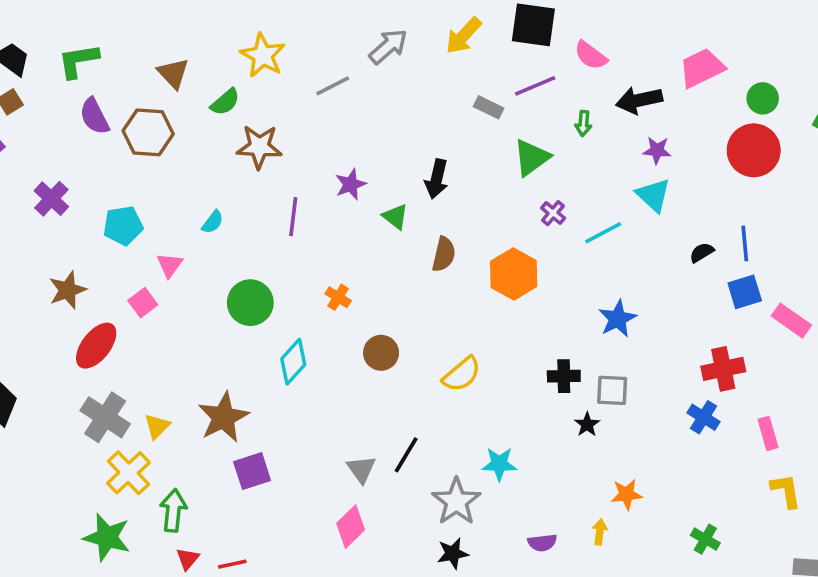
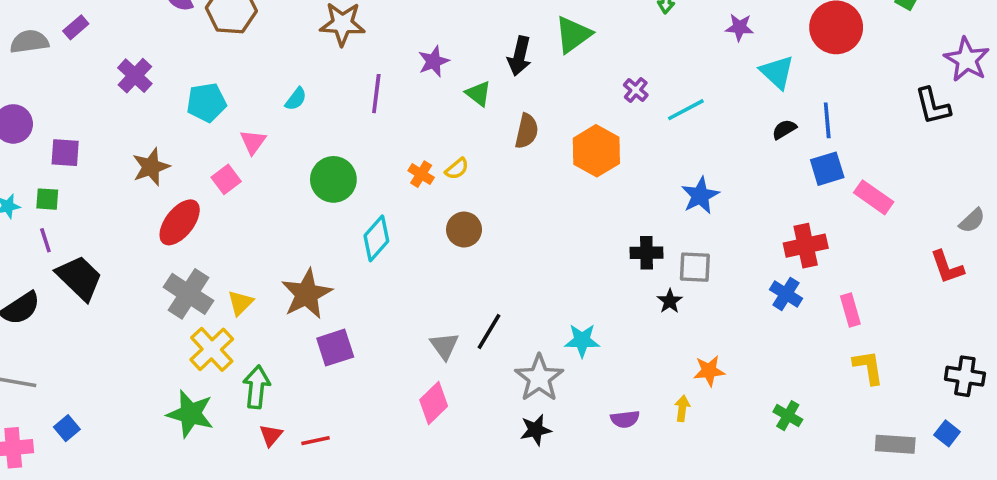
green triangle: (532, 157) -> (573, 35), moved
cyan triangle: (653, 195) -> (777, 72), moved
yellow semicircle: (462, 374) -> (457, 169), moved, size x0.6

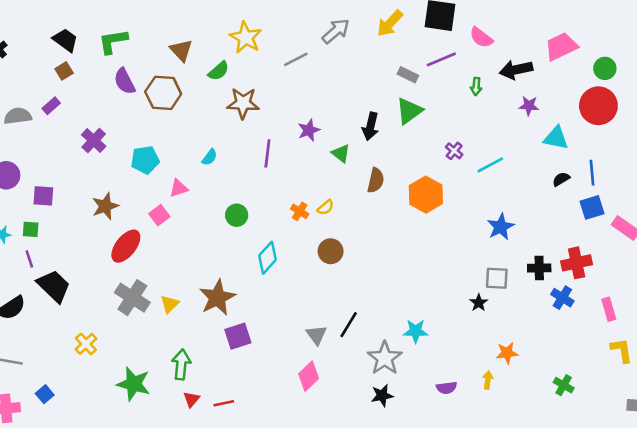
cyan triangle: (777, 72) -> (556, 138), turned -32
pink triangle: (253, 142) -> (179, 188), turned 36
green circle: (333, 179) -> (237, 215), size x0.7
black cross: (646, 253) -> (539, 268), moved
yellow cross: (212, 349) -> (86, 344), moved, size x0.7

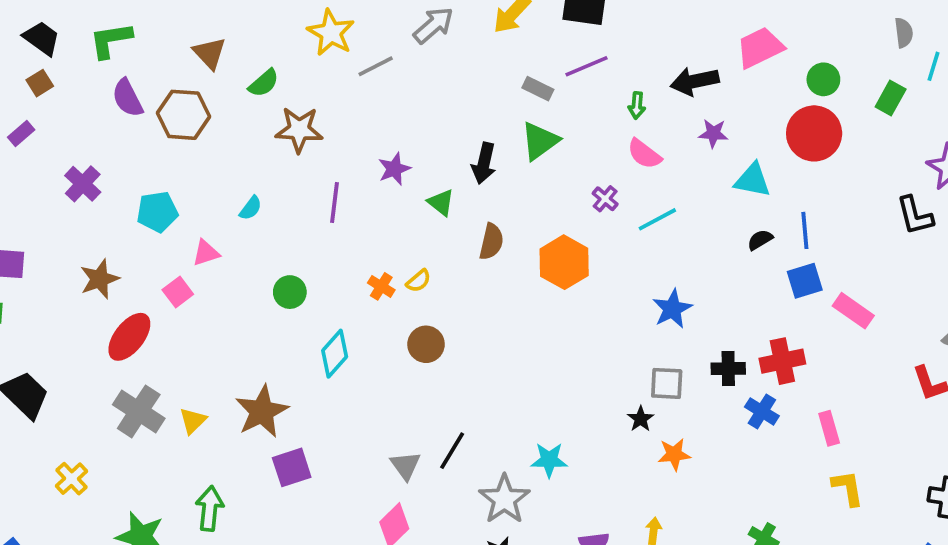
yellow star: (246, 37) -> (331, 33), moved
pink semicircle: (481, 37) -> (644, 154), moved
orange star: (507, 353) -> (674, 454), moved

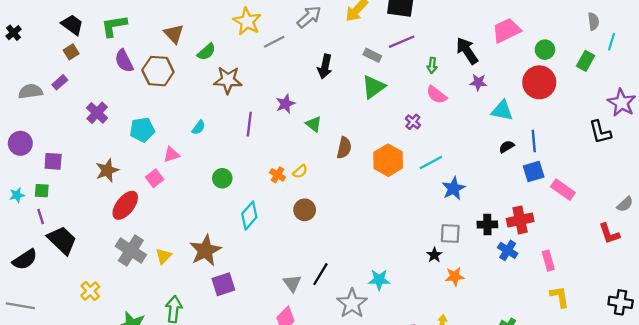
black arrow: (695, 81) -> (467, 51), turned 68
black arrow: (484, 163) -> (325, 67), moved
cyan line: (657, 219) -> (431, 162), moved

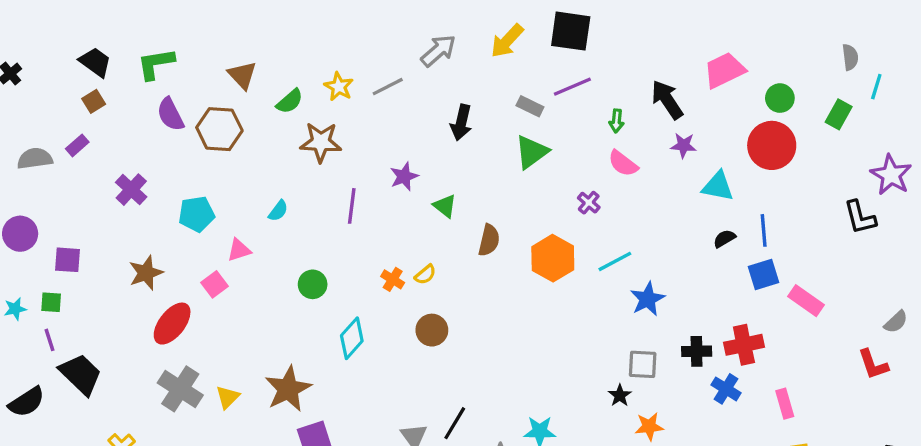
yellow star: (247, 21) -> (339, 87), moved, size x0.7

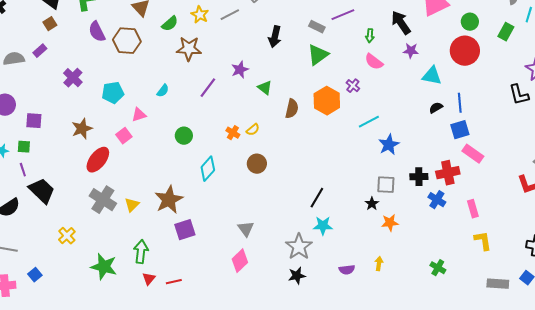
purple line: (352, 206) -> (208, 88), turned 30
orange hexagon: (553, 258) -> (327, 101), moved
pink rectangle: (806, 301) -> (473, 154), moved
black line: (455, 423) -> (317, 198), moved

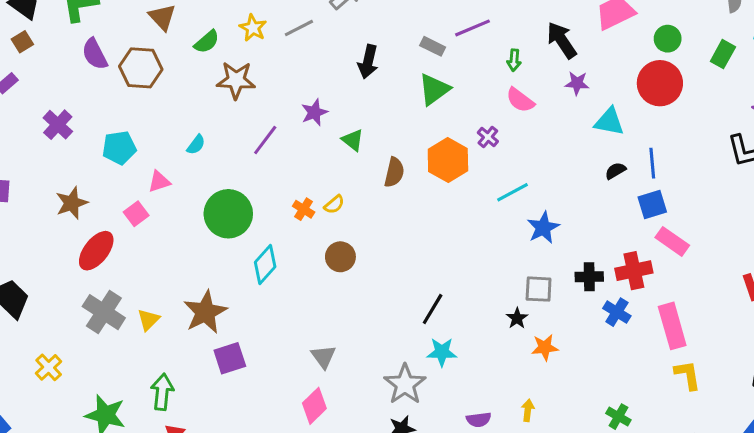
green circle: (184, 136) -> (228, 214), size x1.8
pink rectangle: (473, 209) -> (672, 326), size x1.6

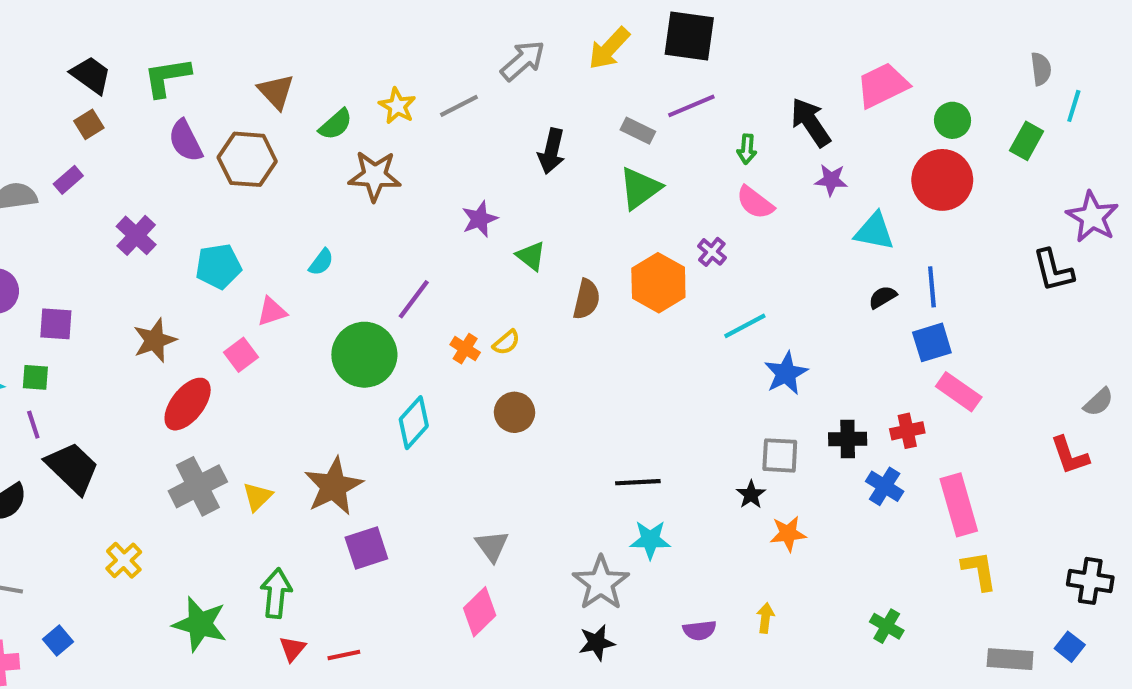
purple line: (265, 140) -> (414, 299), moved
red cross: (634, 271) -> (907, 431), size x0.7
black line: (433, 309) -> (638, 482), turned 56
gray cross: (104, 312) -> (198, 486), turned 30

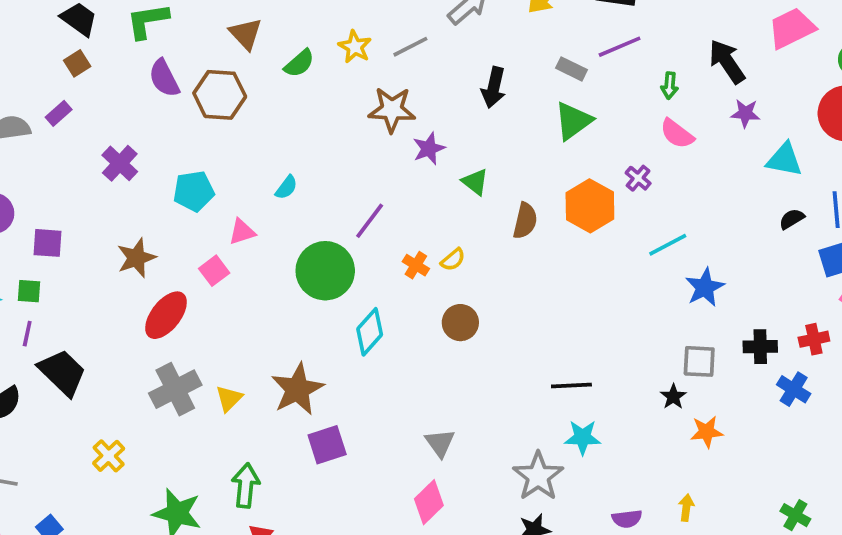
brown star: (375, 176) -> (392, 110), moved
purple line: (33, 425) -> (27, 334), turned 30

